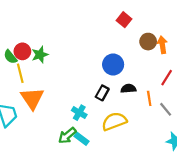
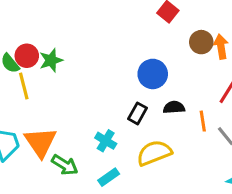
orange triangle: (32, 98) -> (40, 142), moved
green arrow: (67, 136) -> (65, 165), moved, turned -108
cyan rectangle: (81, 139) -> (109, 177), turned -72

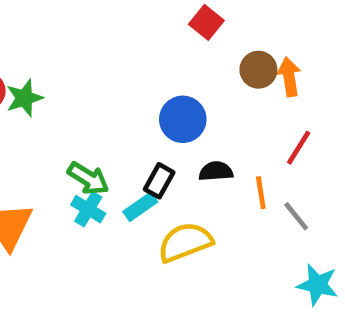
cyan cross: (106, 141) -> (88, 209), moved
green arrow: (65, 165) -> (88, 178), moved
cyan rectangle: (109, 177) -> (140, 207), moved

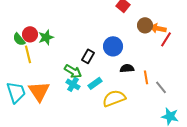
orange arrow: (289, 77) -> (158, 28), turned -70
red line: (299, 148) -> (166, 39), moved
black rectangle: (159, 181) -> (88, 56), moved

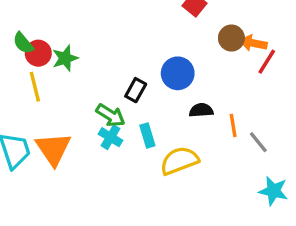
green semicircle: (19, 39) -> (23, 43), moved
cyan rectangle: (95, 83) -> (147, 135), turned -72

